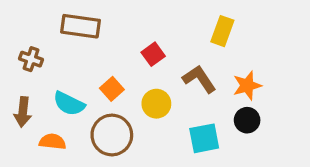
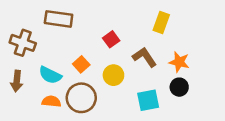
brown cross: (31, 59) -> (23, 43), size x1.5
orange star: (247, 86) -> (179, 62), turned 30
orange semicircle: (52, 142) -> (51, 101), moved

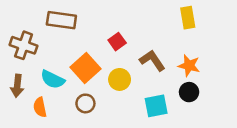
yellow rectangle: (161, 23) -> (188, 18), moved, turned -30
orange square: (81, 64) -> (85, 68), size x1.6
brown circle: (81, 98) -> (85, 103), size x0.6
orange semicircle: (51, 101) -> (40, 107), moved, turned -108

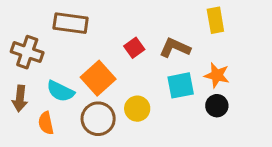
brown L-shape: (152, 61) -> (175, 48), moved, turned -32
yellow circle: (120, 79) -> (137, 109), moved
brown circle: (85, 103) -> (98, 119), size x1.5
cyan square: (156, 106) -> (181, 85), moved

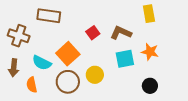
black circle: (217, 106) -> (150, 86), moved

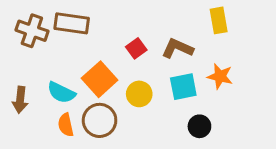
brown cross: (19, 36) -> (32, 31), moved
yellow circle: (95, 75) -> (139, 94), moved
orange semicircle: (32, 85) -> (66, 125), moved
black circle: (150, 86) -> (199, 126), moved

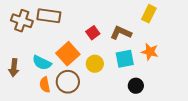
yellow rectangle: (219, 20) -> (149, 14), turned 36

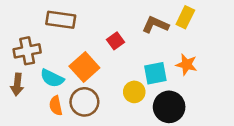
brown cross: (22, 21) -> (27, 51), moved, turned -30
brown L-shape: (121, 33) -> (155, 25), moved
yellow circle: (95, 64) -> (134, 92), moved
black circle: (136, 86) -> (169, 107), size x1.6

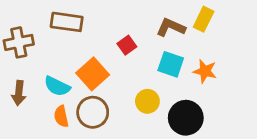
brown cross: (27, 51) -> (19, 42), moved
cyan square: (155, 73) -> (171, 64), moved, turned 30

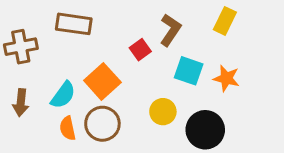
brown L-shape: (171, 27) -> (170, 30), moved, turned 100
cyan semicircle: (57, 86) -> (63, 95), turned -80

